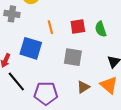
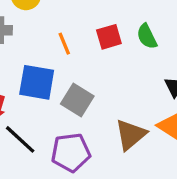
gray square: (73, 57) -> (77, 100), moved, turned 30
brown triangle: (83, 87) -> (131, 135), size x1.5

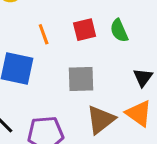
gray square: (77, 100) -> (81, 79), moved, turned -36

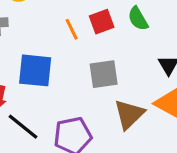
orange line: (44, 34) -> (72, 29), moved

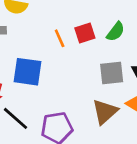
green semicircle: (138, 19) -> (116, 32), turned -115
gray square: (104, 74) -> (112, 73), moved

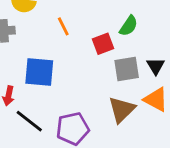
red square: (85, 33) -> (103, 44), moved
orange line: (60, 38) -> (63, 26), moved

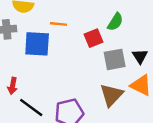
orange line: (63, 26) -> (58, 24), turned -56
blue square: (39, 72) -> (37, 44), moved

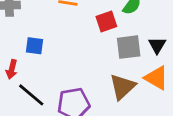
blue square: (37, 44) -> (34, 46), moved, size x0.6

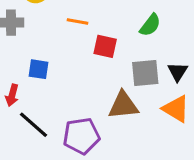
red square: (106, 21) -> (105, 46), moved, turned 30
brown triangle: (122, 87) -> (123, 105), moved, turned 36

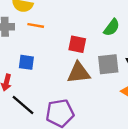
orange line: (78, 21) -> (36, 25), moved
brown triangle: (123, 105) -> (79, 73), moved

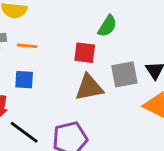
orange line: (36, 25) -> (27, 46), moved
green semicircle: (112, 27) -> (107, 26), moved

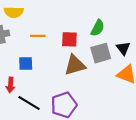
green semicircle: (107, 26) -> (98, 28), moved
orange line: (27, 46) -> (38, 36), moved

